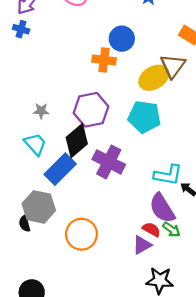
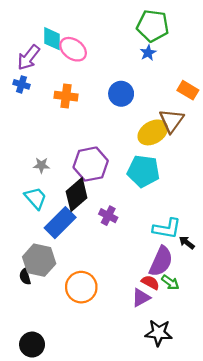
orange cross: (104, 60) -> (66, 96), moved
purple cross: (109, 162) -> (108, 216), size x0.6
purple semicircle: (162, 208) -> (161, 261), turned -124

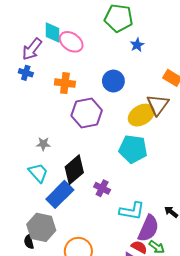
green pentagon: (153, 26) -> (119, 18), moved
purple hexagon: (91, 164) -> (87, 113), moved
cyan L-shape: (167, 229) -> (132, 211), moved

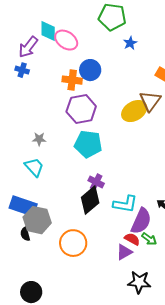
blue circle: (113, 81) -> (90, 70), moved
orange cross: (65, 83) -> (72, 80), moved
cyan pentagon: (133, 149) -> (88, 144), moved
black diamond: (74, 170) -> (90, 200), moved
blue rectangle: (60, 194) -> (23, 206), moved, turned 64

